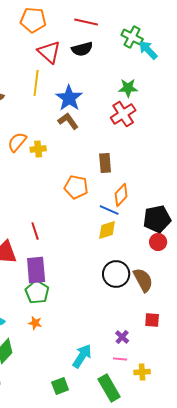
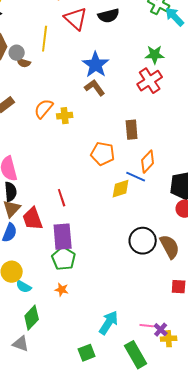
yellow line: (36, 83) -> (45, 39), moved
yellow diamond: (107, 230) -> (121, 189), moved
purple cross: (122, 337) -> (161, 330), moved

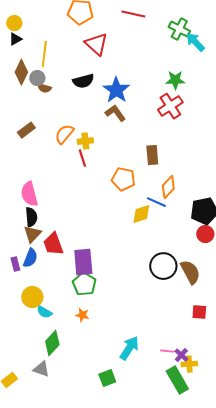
black semicircle: (109, 16) -> (83, 81), moved
yellow line: (45, 39) -> (44, 54), moved
red line: (62, 198) -> (82, 158), moved
green rectangle: (136, 355) -> (177, 380), moved

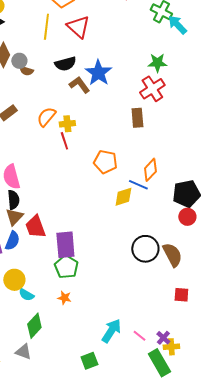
yellow line: (44, 54) -> (46, 27), moved
brown L-shape: (115, 113) -> (79, 85), moved
brown rectangle: (152, 155) -> (137, 118), moved
pink line: (167, 351) -> (139, 336), moved, turned 32

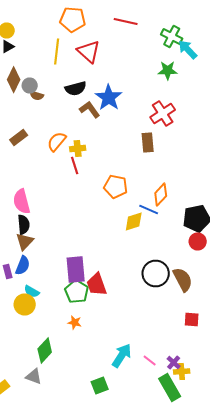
green star: (157, 63) -> (168, 70), moved
red trapezoid: (35, 227) -> (97, 284), moved
cyan semicircle: (26, 295) -> (32, 292), moved

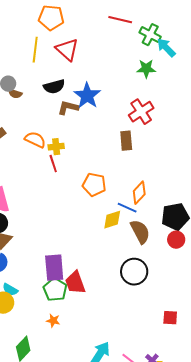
red line: (126, 22) -> (120, 20), moved
brown L-shape: (90, 110) -> (68, 108), turned -40
orange semicircle: (57, 142) -> (35, 140), turned 75
brown semicircle: (183, 280) -> (140, 232), moved

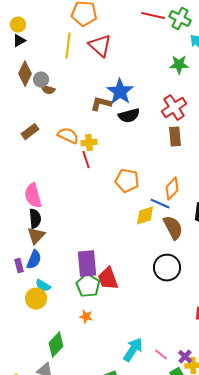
green cross: (150, 35) -> (180, 19), moved
black semicircle: (54, 87) -> (129, 116), moved
brown rectangle: (126, 141) -> (175, 137), moved

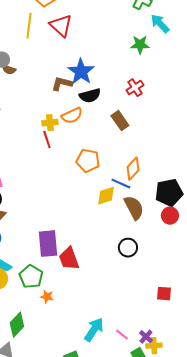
red cross: (174, 108) -> (135, 88), size x0.7
orange semicircle: (68, 136) -> (72, 116), moved, turned 130
brown rectangle: (175, 137) -> (120, 121), moved, turned -30
black circle: (167, 268) -> (128, 248), size x0.7
green pentagon: (88, 286) -> (31, 277), moved

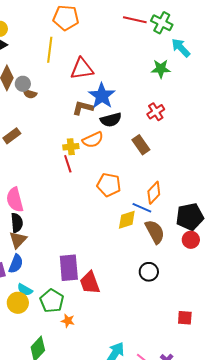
red triangle: (61, 26) -> (82, 69), moved, turned -50

